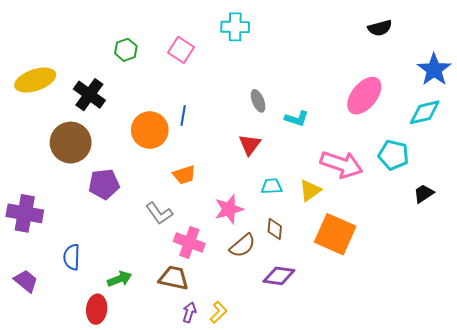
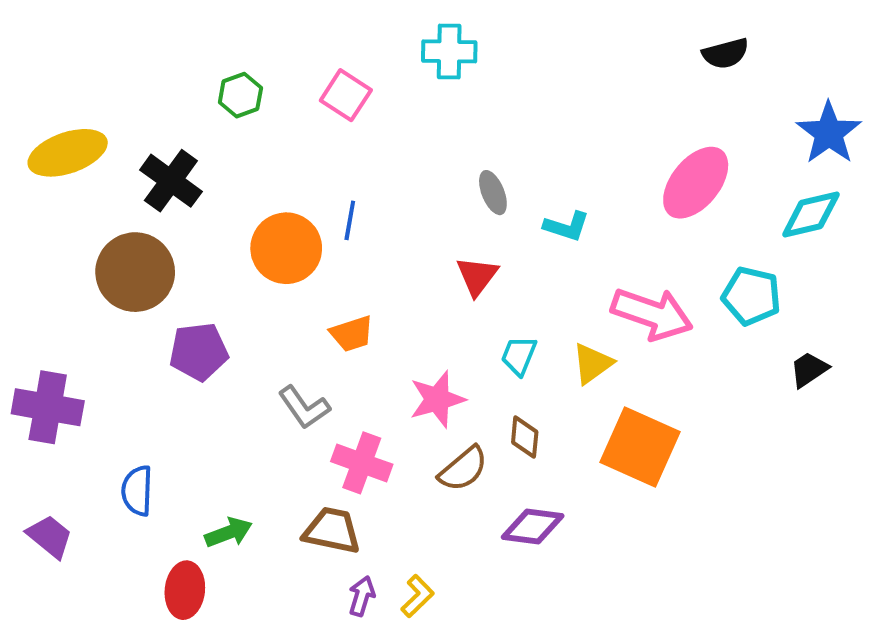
cyan trapezoid: (272, 186) -> (519, 356), turned -65

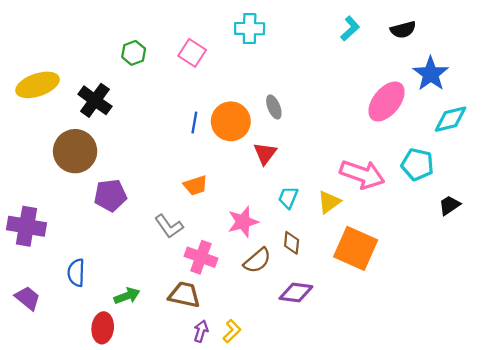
blue star: (829, 133) -> (431, 74), moved
cyan L-shape: (566, 226) -> (350, 29), moved, turned -60
orange circle: (286, 248) -> (231, 121), moved

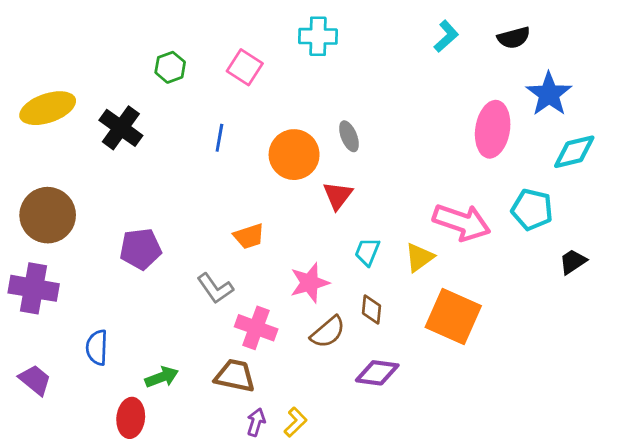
pink ellipse: (387, 101) -> (493, 129), turned -30
blue line: (194, 122) -> (219, 138), moved
brown circle: (75, 151) -> (48, 215), moved

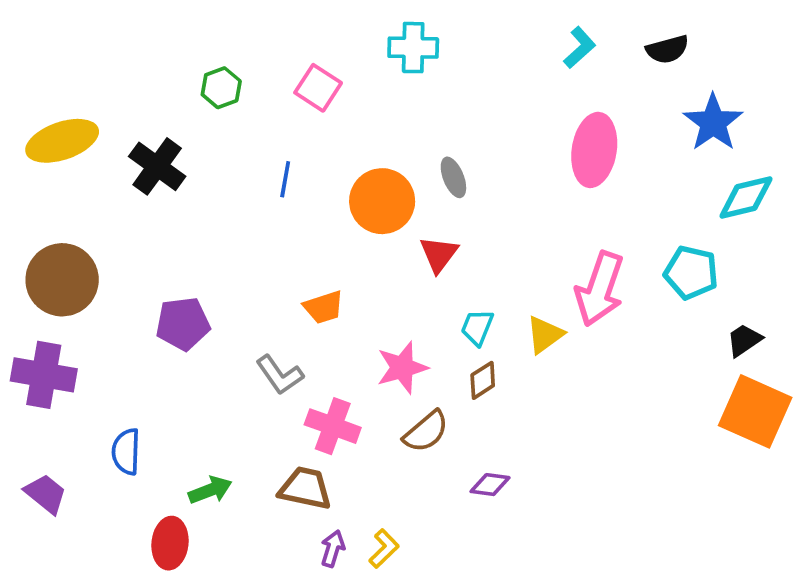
pink ellipse: (493, 129) -> (594, 150), moved
pink arrow: (462, 222) -> (600, 289), turned 90
brown diamond: (372, 309) -> (483, 380), moved, turned 52
orange square: (453, 317) -> (755, 411), moved
purple diamond: (377, 373) -> (490, 485), size x0.7

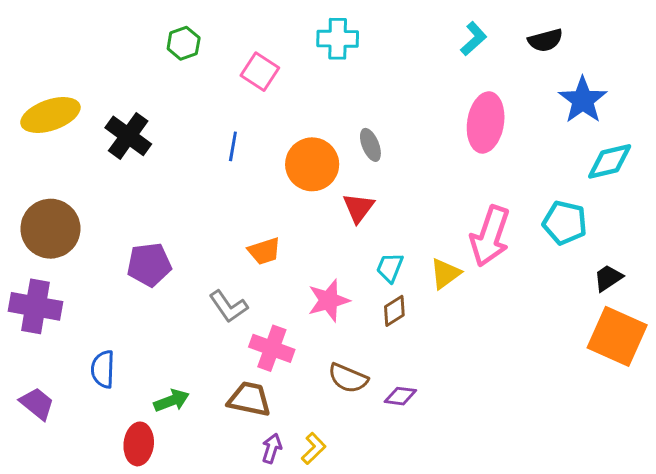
green hexagon: (221, 88) -> (184, 43), moved
brown semicircle: (426, 432) -> (348, 378), moved, turned 63

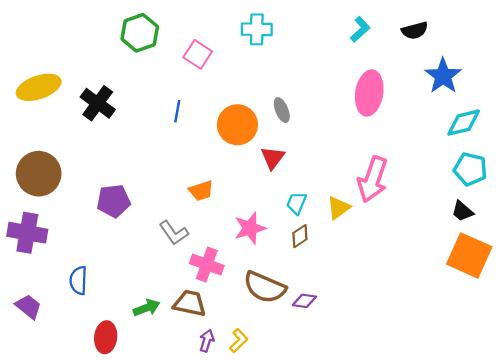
green hexagon: (184, 43) -> (140, 33), size x1.5
cyan pentagon: (565, 223) -> (470, 169), moved
black trapezoid: (608, 278) -> (462, 211), turned -105
brown semicircle: (348, 378) -> (265, 287), size x1.4
green arrow: (172, 401) -> (147, 308), moved

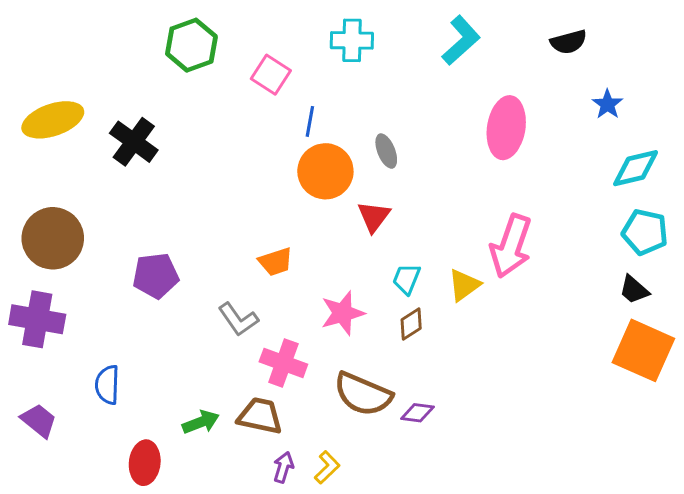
cyan L-shape: (360, 29) -> (461, 40), moved, size x1.4
blue star: (443, 76) -> (608, 104), size x0.6
blue line: (177, 111) -> (310, 121), moved

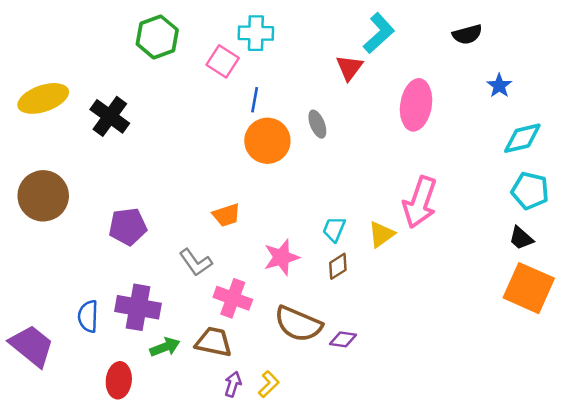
cyan cross: (352, 40) -> (256, 33), moved
red triangle: (374, 216) -> (349, 68), moved
purple cross: (37, 319) -> (138, 307), moved
purple trapezoid: (39, 421) -> (32, 346), size x1.5

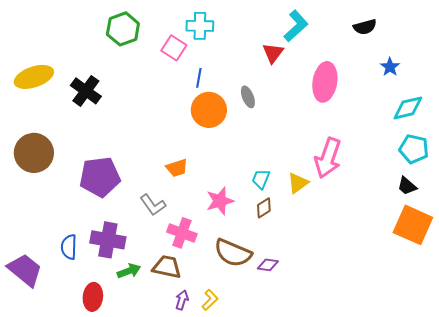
purple pentagon: (128, 227) -> (100, 177), size x1.4

